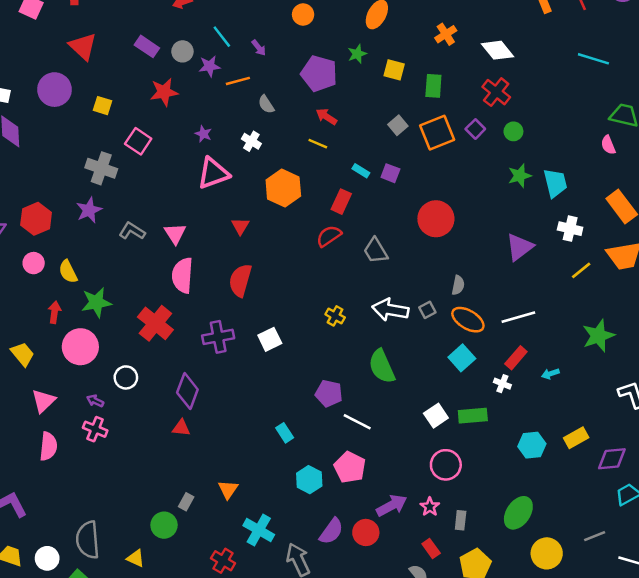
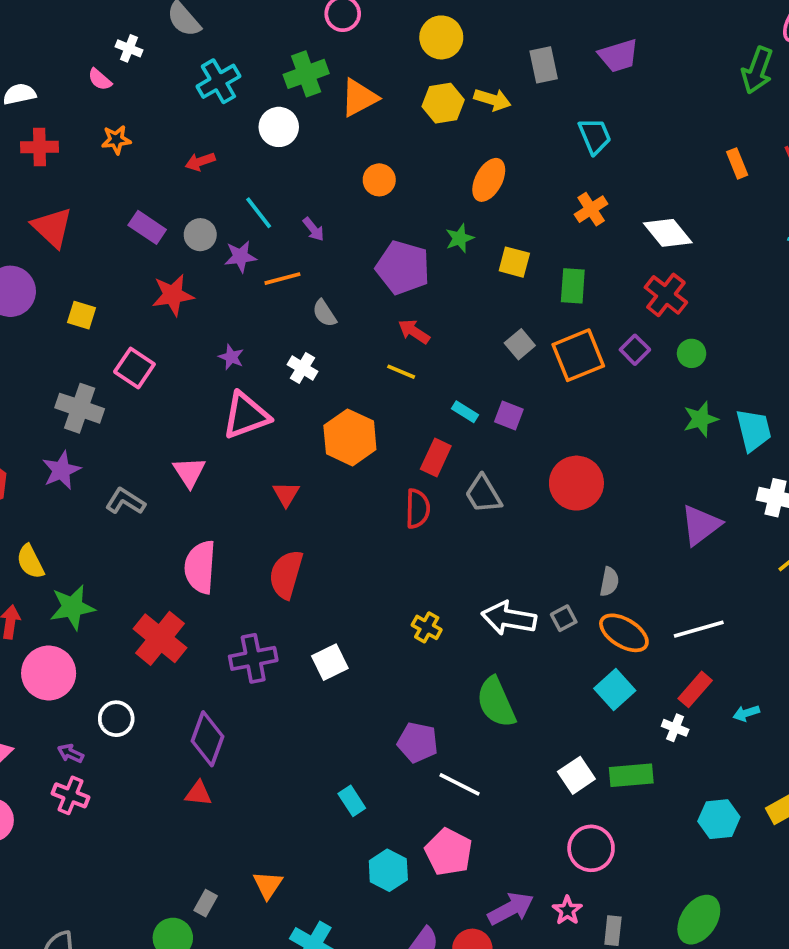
pink triangle: (175, 234) -> (189, 472), moved
red semicircle: (329, 236) -> (418, 509), turned 125
gray trapezoid: (376, 251) -> (483, 494), moved

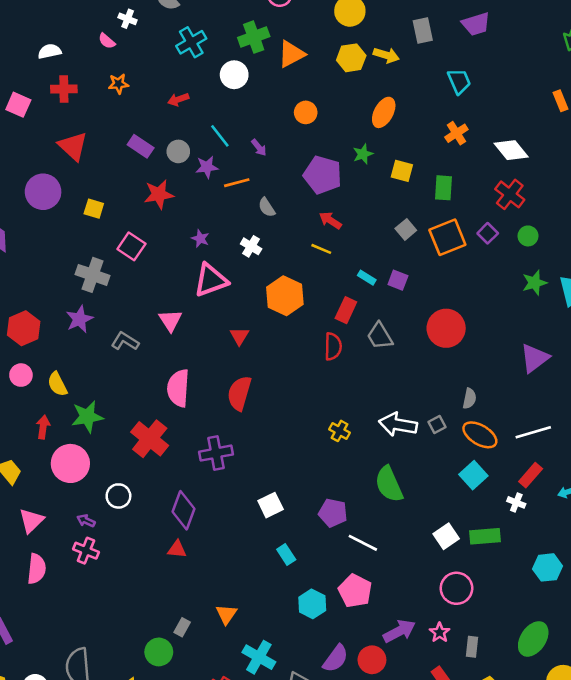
white square: (330, 662) -> (271, 505), moved

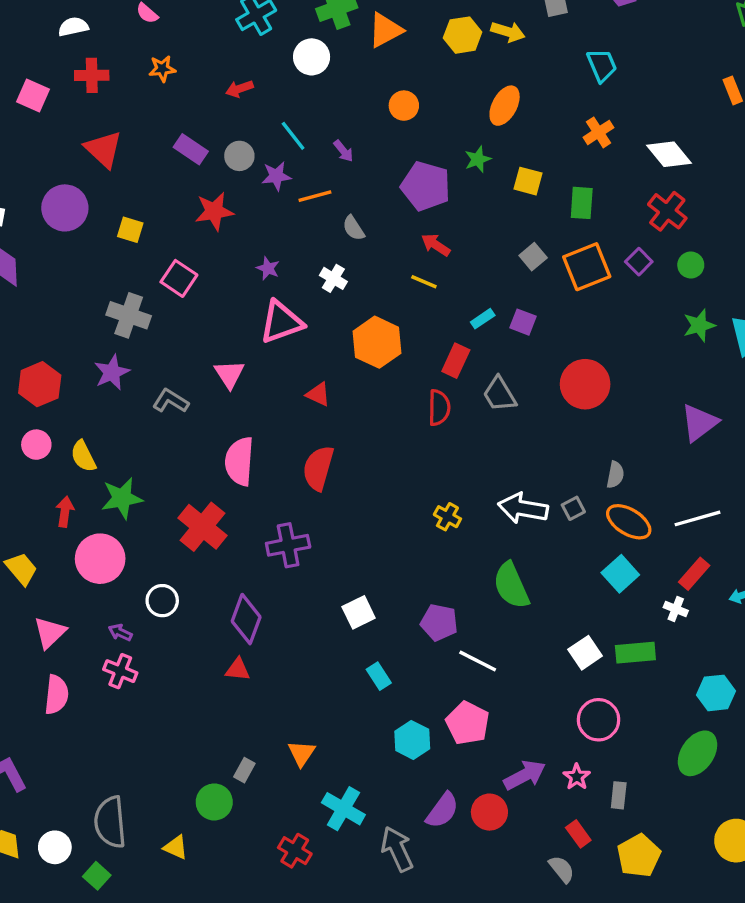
cyan rectangle: (367, 278) -> (483, 319), turned -66
red triangle: (239, 336) -> (318, 394), turned -36
green ellipse: (533, 639) -> (698, 753), moved

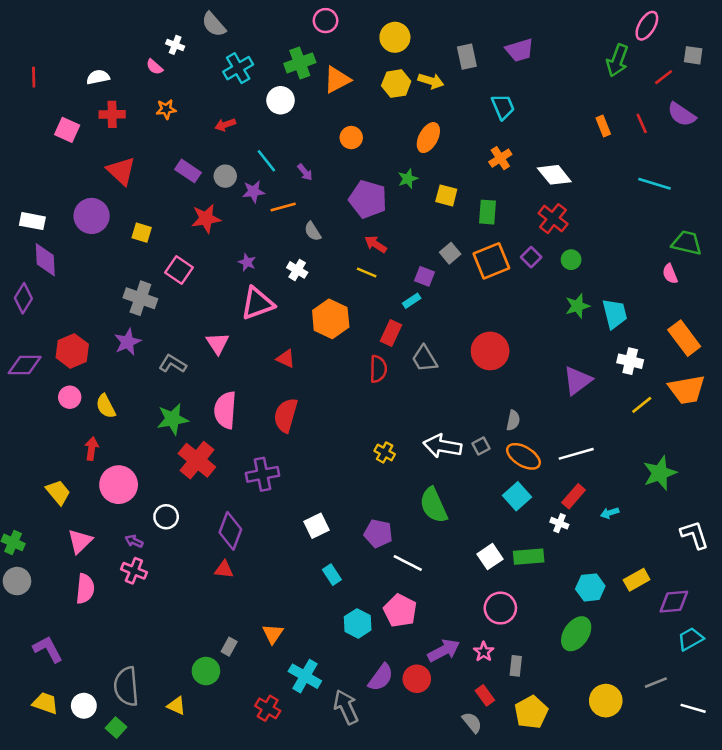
purple square: (523, 322) -> (424, 276), moved
green star: (122, 498) -> (173, 419), moved

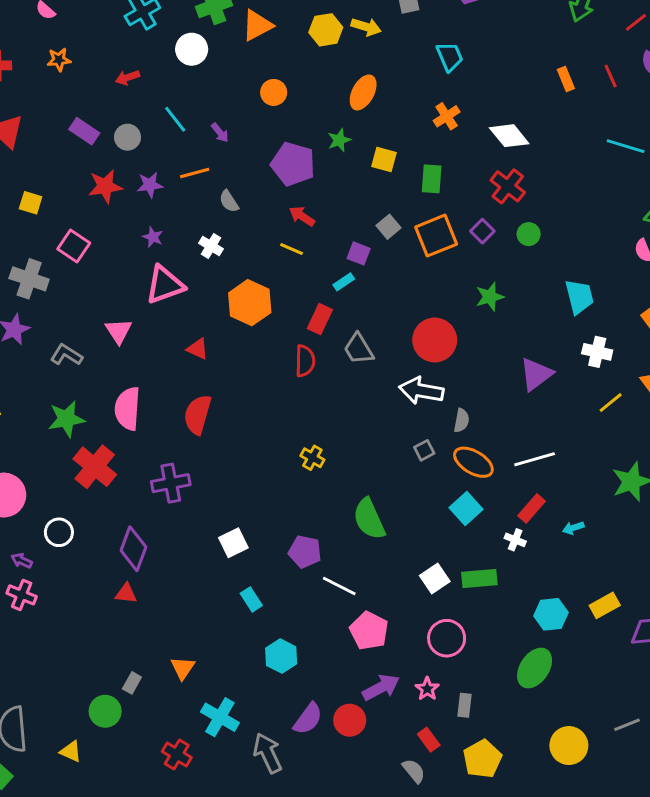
purple star: (254, 192) -> (150, 185), moved
green star: (577, 306) -> (490, 297), moved
white arrow: (442, 446) -> (421, 391), moved
pink pentagon: (400, 611) -> (369, 631), moved

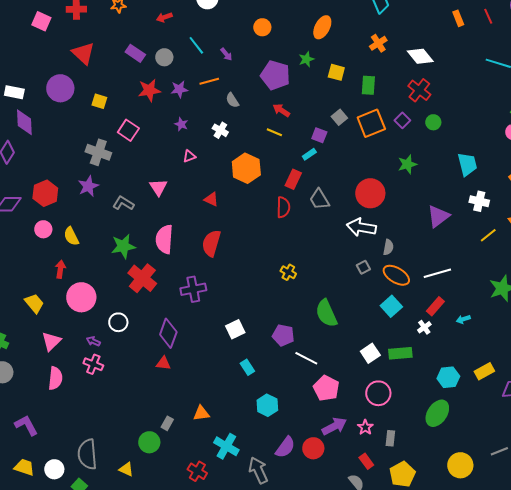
pink triangle: (165, 285) -> (189, 156), size x0.5
white cross: (515, 540) -> (424, 327), turned 32
orange triangle: (183, 668) -> (201, 413), turned 48

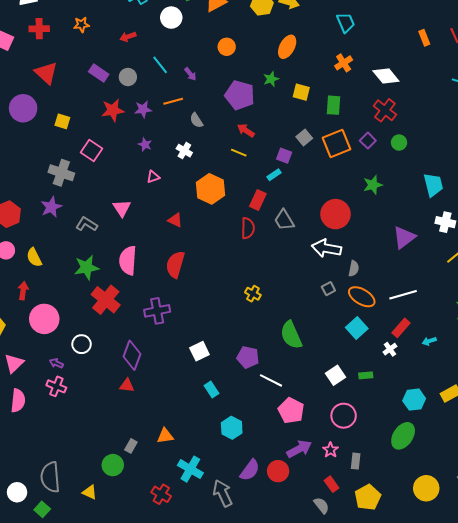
green rectangle: (400, 353) -> (366, 375), size x0.6

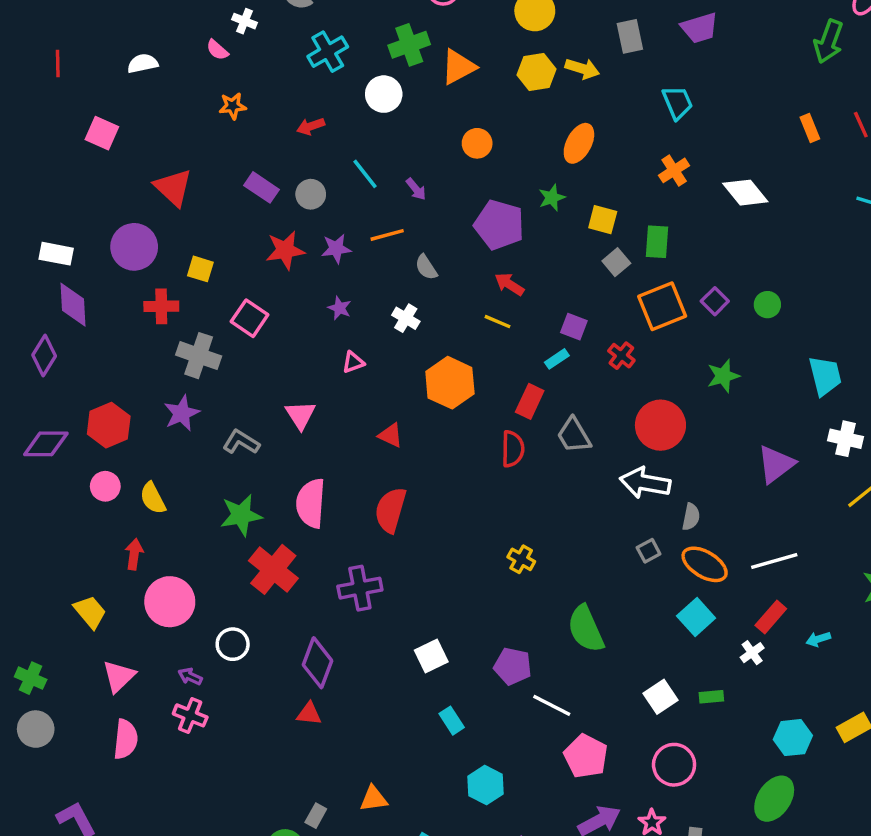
red cross: (39, 29) -> (161, 306), moved
red cross: (385, 110) -> (621, 356), moved, size x0.7
gray square: (304, 137) -> (616, 262), moved

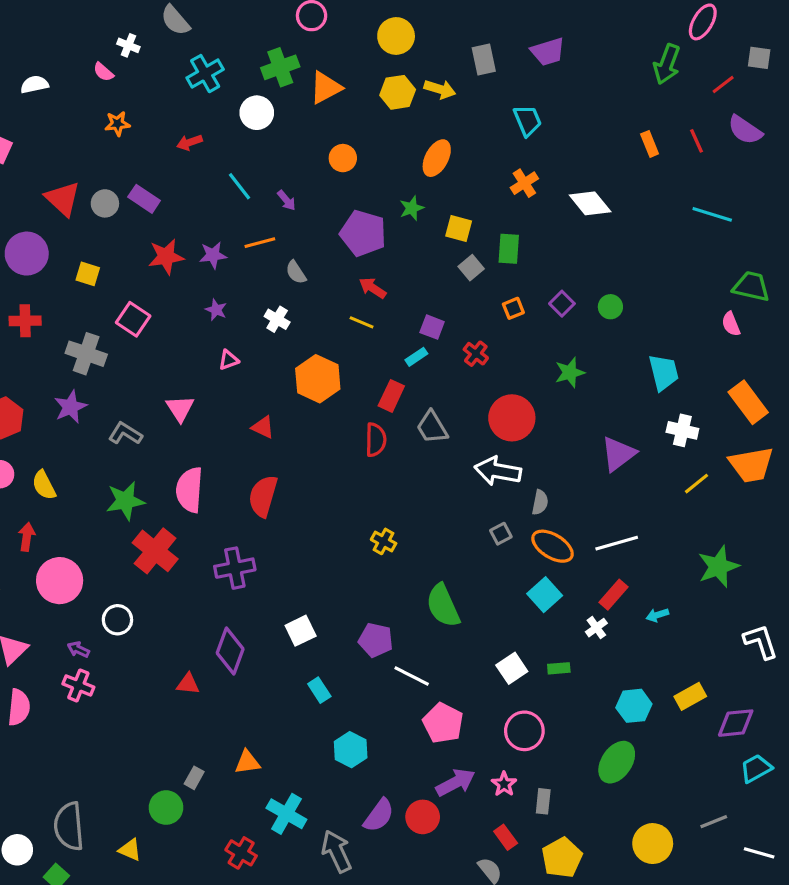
gray circle: (311, 194) -> (105, 203), moved
red cross: (161, 306) -> (25, 321), moved
orange square: (662, 306) -> (513, 308), size x0.5
purple diamond: (317, 663) -> (230, 651), moved

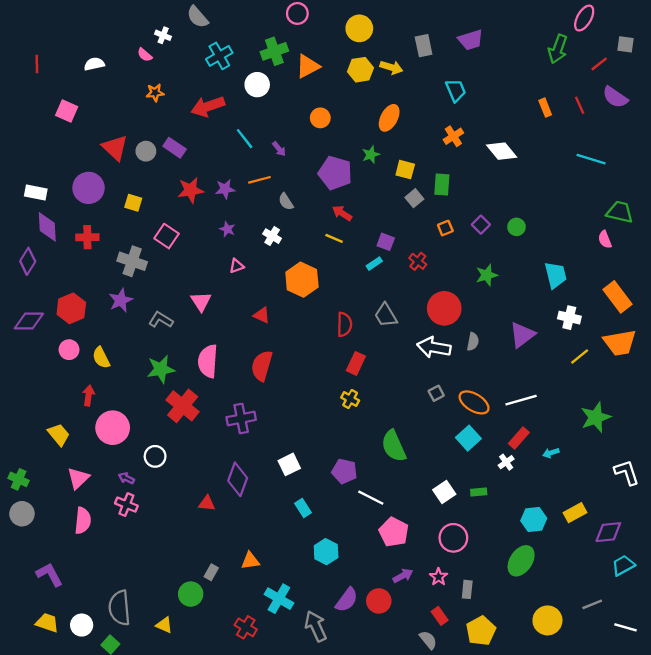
red arrow: (189, 142) -> (208, 106), size x1.8
red rectangle: (391, 396) -> (356, 363), moved
gray semicircle: (540, 502) -> (473, 342), moved
purple arrow: (456, 782) -> (403, 576), size x0.7

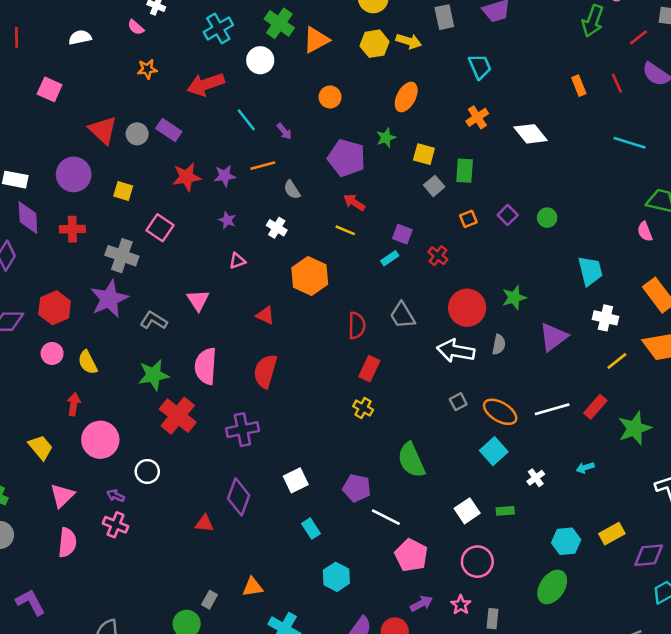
green cross: (274, 51) -> (279, 23), turned -35
green star: (487, 275) -> (514, 298), moved
purple star: (121, 300) -> (109, 299), size x1.4
red rectangle: (519, 438) -> (595, 407), moved

